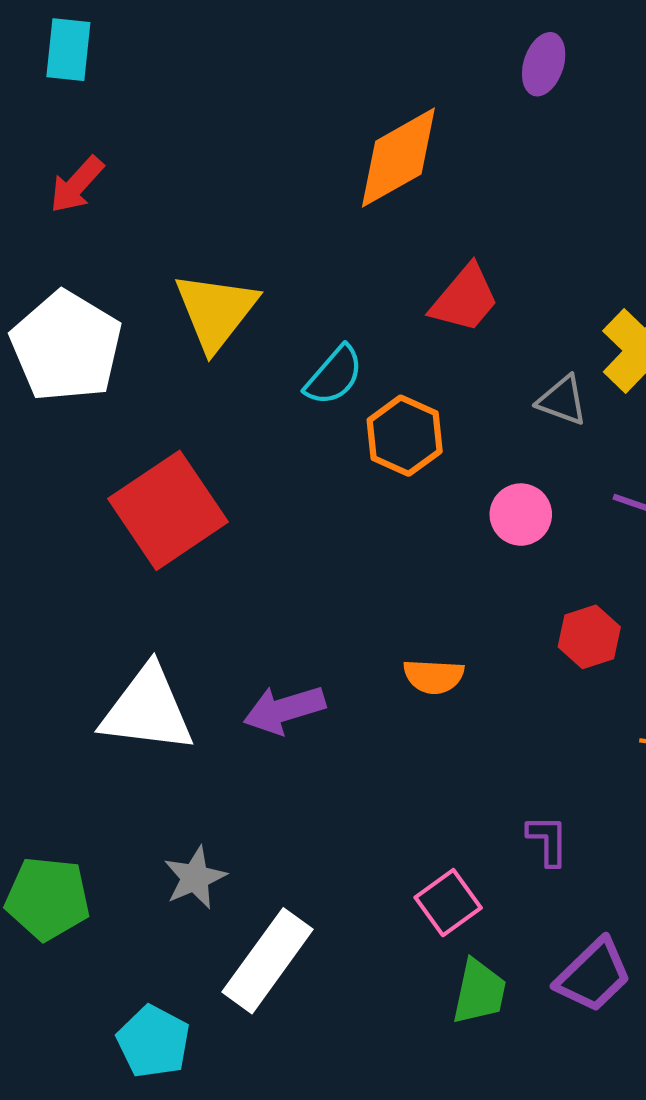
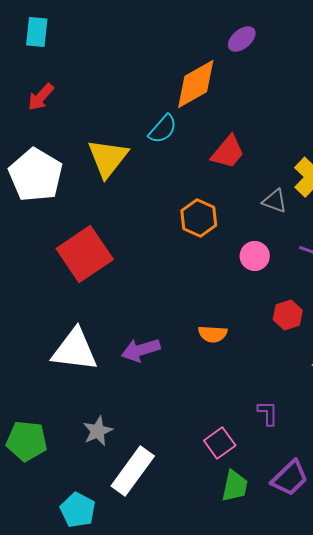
purple ellipse: (544, 64) -> (242, 39), moved, turned 32
cyan semicircle: (334, 375) -> (163, 129), moved

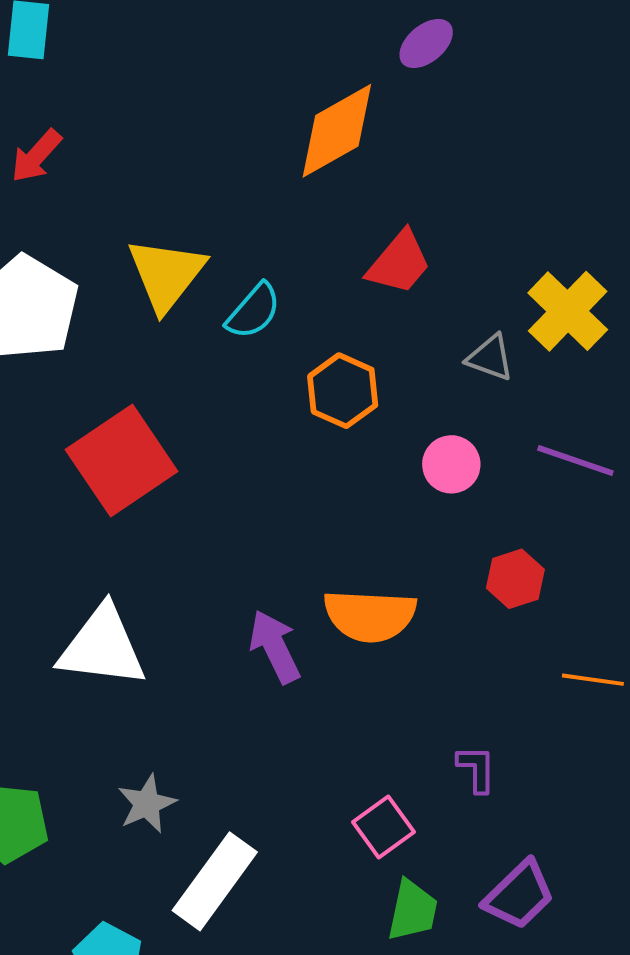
cyan semicircle: (163, 129) -> (253, 311), moved
orange semicircle: (213, 334) -> (370, 616), size x1.6
purple arrow: (141, 350) -> (275, 647), moved, turned 81

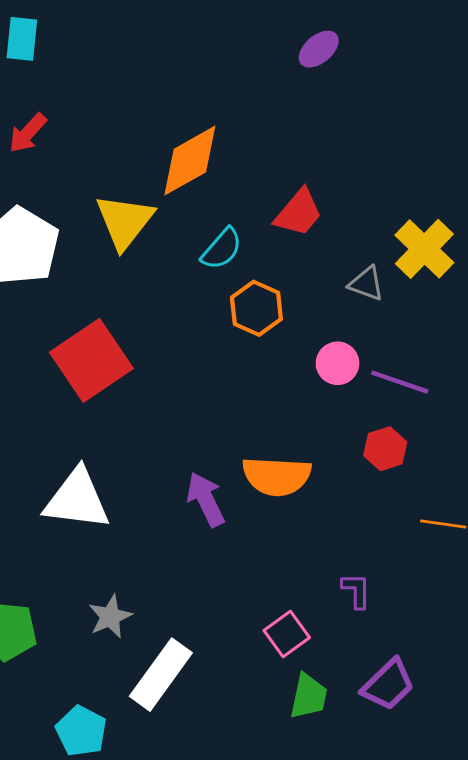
orange diamond: (337, 131) -> (190, 161), moved
cyan semicircle: (253, 311) -> (222, 249), moved
purple line: (575, 460) -> (400, 382), moved

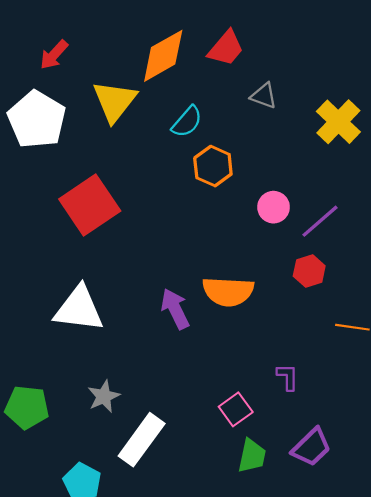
red arrow: (28, 133) -> (54, 55), moved
red trapezoid: (298, 213) -> (226, 48), moved
gray triangle: (366, 284) -> (264, 96), moved
purple line: (400, 382) -> (320, 221), turned -60

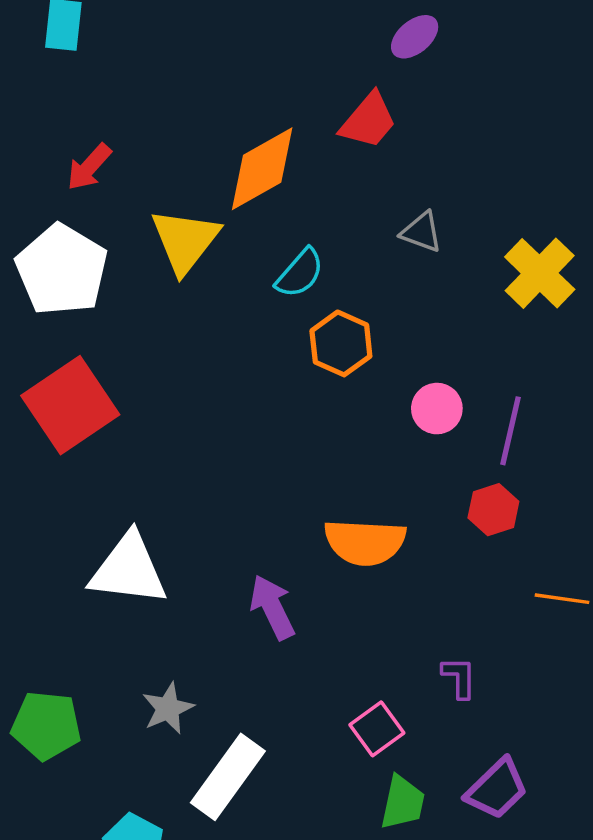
red trapezoid: (226, 48) -> (368, 121), moved
red square: (90, 205) -> (70, 405), moved
purple line: (320, 221) -> (511, 431), turned -36
purple arrow: (175, 309) -> (272, 607), moved

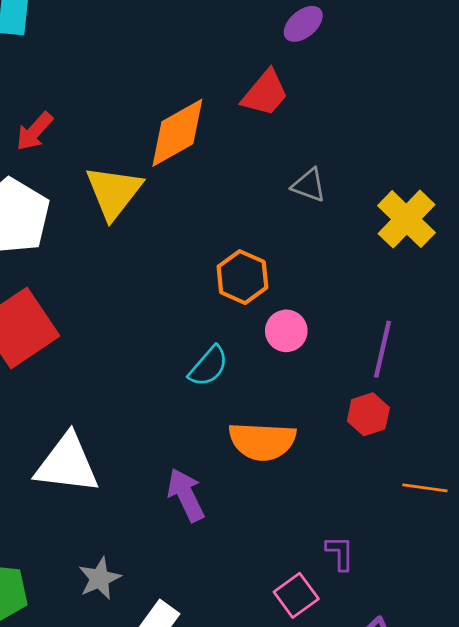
cyan semicircle: (300, 273) -> (208, 366), moved
pink circle: (437, 409) -> (286, 331), moved
pink square: (377, 729) -> (296, 595), moved

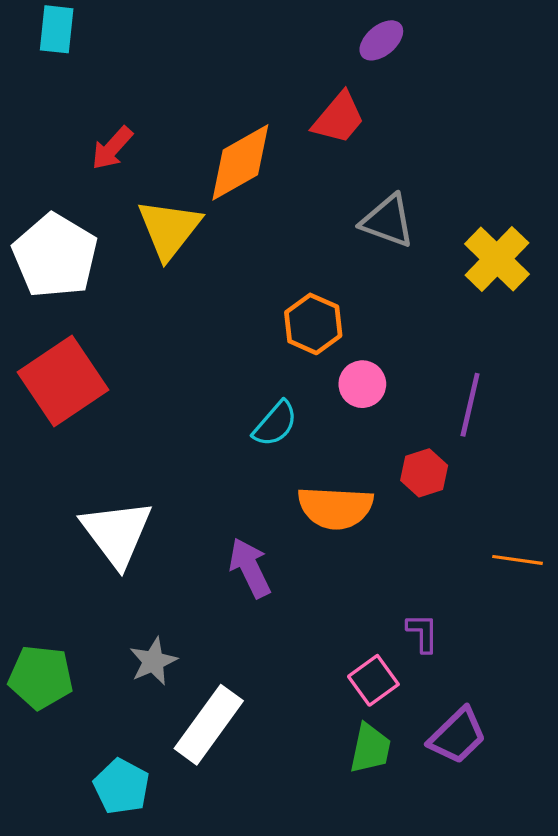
red arrow: (34, 131) -> (112, 148), moved
gray triangle: (309, 185) -> (388, 221), size x1.4
red hexagon: (368, 414) -> (424, 473), moved
white triangle: (67, 464) -> (117, 533), turned 46

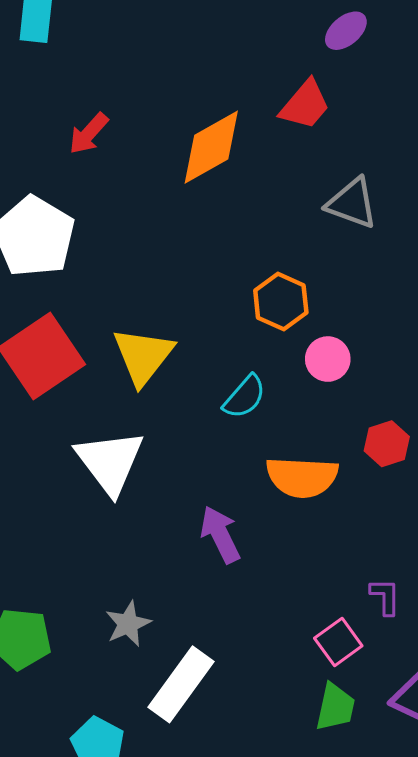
yellow triangle: (169, 229) -> (143, 356), moved
white triangle: (117, 533) -> (110, 462), moved

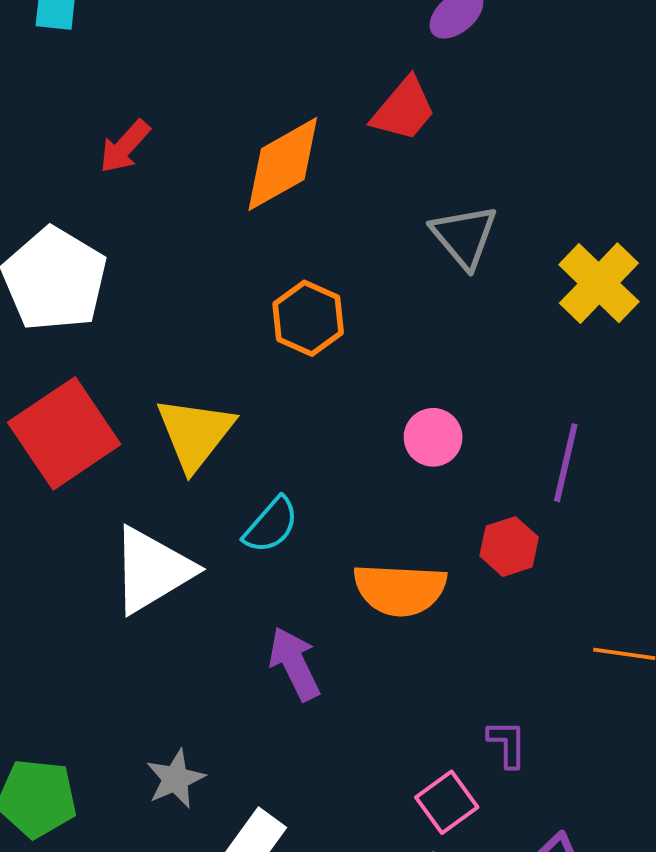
gray triangle: (352, 203) -> (464, 236), turned 30
orange hexagon: (281, 302) -> (308, 318), moved
cyan semicircle: (245, 397) -> (271, 525), moved
white triangle: (110, 462) -> (152, 570), turned 36

